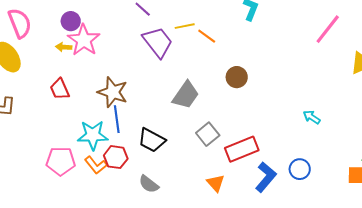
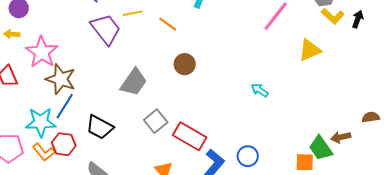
orange line: (207, 36) -> (168, 24), moved
pink star: (84, 40) -> (42, 52), moved
cyan arrow: (312, 117) -> (260, 90), moved
blue line: (117, 119) -> (65, 106), turned 40
red rectangle: (242, 149) -> (190, 136), turned 52

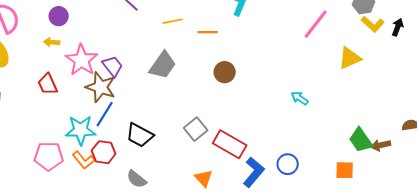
orange line: (168, 24) -> (208, 32), turned -36
purple trapezoid: (106, 29) -> (113, 66), moved, size x0.7
gray trapezoid: (134, 82) -> (163, 65), moved
green trapezoid: (321, 148) -> (361, 140), moved

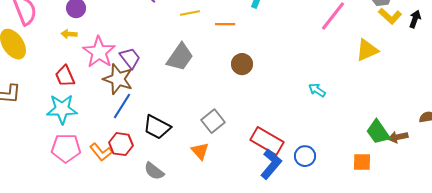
cyan star: (81, 130) -> (62, 109), moved
red rectangle: (230, 144) -> (267, 141), moved
orange triangle: (204, 178) -> (200, 151), moved

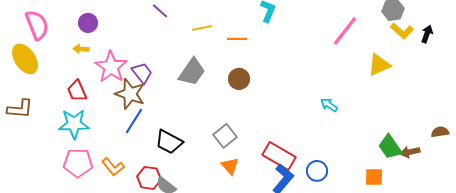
brown circle: (242, 64) -> (239, 79), moved
red hexagon: (121, 144) -> (149, 178), moved
orange triangle: (200, 151) -> (230, 166), moved

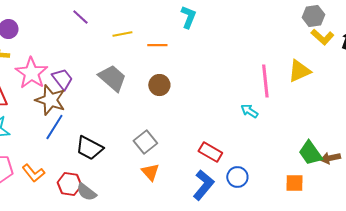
pink line: (345, 31) -> (265, 81), moved, turned -44
gray trapezoid: (192, 72) -> (112, 78), turned -84
red rectangle: (279, 156) -> (210, 152), moved, size x0.7

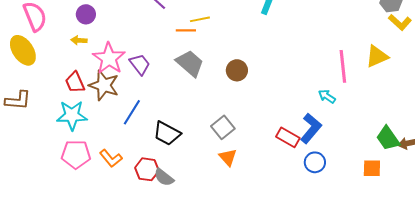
orange line: (157, 45) -> (186, 30), moved
brown star: (50, 100) -> (104, 85), moved
blue L-shape: (203, 185) -> (311, 128), moved

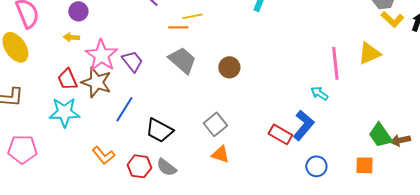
pink pentagon: (76, 154) -> (22, 149), moved
orange triangle: (228, 157) -> (220, 154), turned -30
blue circle: (315, 162) -> (316, 166), moved
gray semicircle: (164, 177) -> (166, 167), moved

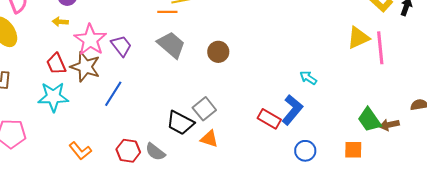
pink line: (335, 63) -> (380, 48), moved
black trapezoid: (159, 130) -> (180, 123), moved
orange L-shape: (103, 155) -> (80, 151), moved

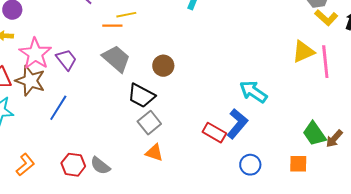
cyan arrow: (308, 78) -> (253, 92), size x1.6
black trapezoid: (180, 123) -> (141, 96), moved
brown arrow: (389, 125) -> (334, 139), turned -36
orange L-shape: (80, 151) -> (25, 165), turned -90

